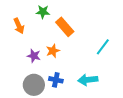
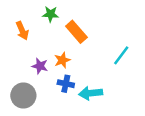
blue cross: (56, 80) -> (66, 84), moved
cyan arrow: (88, 80) -> (91, 93), moved
gray circle: (34, 85) -> (23, 96), moved

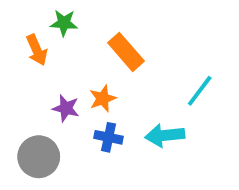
green star: (50, 14) -> (64, 23), moved
cyan arrow: (91, 93) -> (165, 135), moved

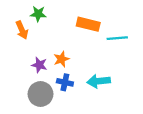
orange rectangle: (126, 52) -> (88, 24), moved, turned -35
cyan line: (200, 91) -> (117, 38), moved, turned 48
gray circle: (39, 157) -> (40, 94), moved

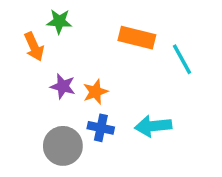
cyan line: (117, 38) -> (182, 59), turned 66
purple star: (39, 65) -> (63, 86), moved

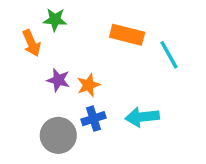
blue cross: (101, 128) -> (94, 119), turned -30

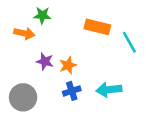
orange arrow: (31, 43) -> (24, 33), turned -54
gray circle: (58, 135) -> (23, 97), moved

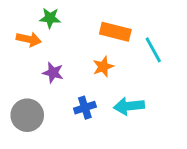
orange star: (68, 65) -> (103, 67), moved

